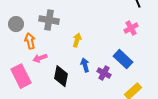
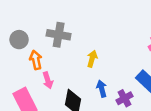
pink arrow: (40, 58) -> (48, 80), turned -88
purple cross: (104, 73) -> (124, 98), turned 32

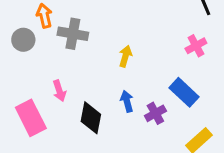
yellow arrow: (92, 59) -> (125, 56), moved
orange arrow: (36, 60) -> (44, 16), moved

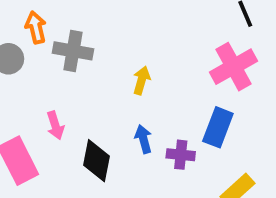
pink cross: (196, 46) -> (234, 67), size x1.6
blue rectangle: (184, 92) -> (218, 127), turned 68
purple cross: (155, 113) -> (181, 155), turned 35

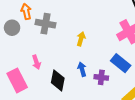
blue rectangle: (218, 127) -> (121, 63), turned -72

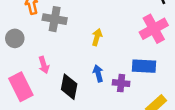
gray circle: (12, 28) -> (15, 38), moved
blue rectangle: (121, 63) -> (144, 66), turned -36

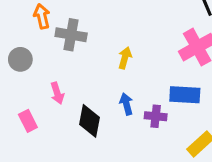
pink rectangle: (21, 87) -> (28, 121), size x0.6

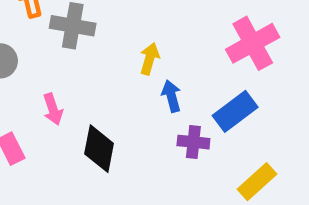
blue rectangle: (185, 95) -> (235, 111), turned -40
blue arrow: (126, 104) -> (171, 96), moved

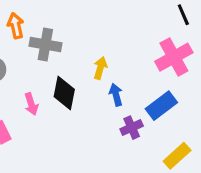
purple cross: (193, 142) -> (132, 128), turned -30
black diamond: (99, 149) -> (64, 93), moved

